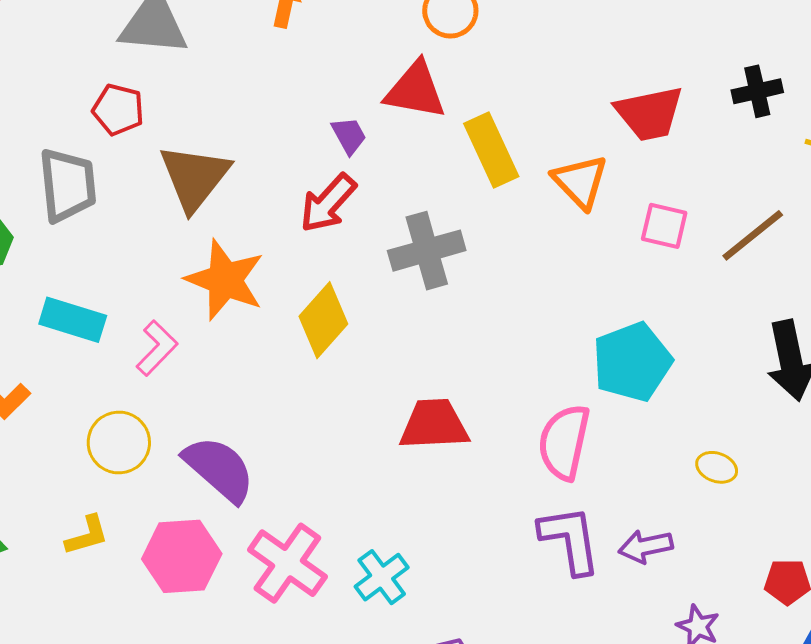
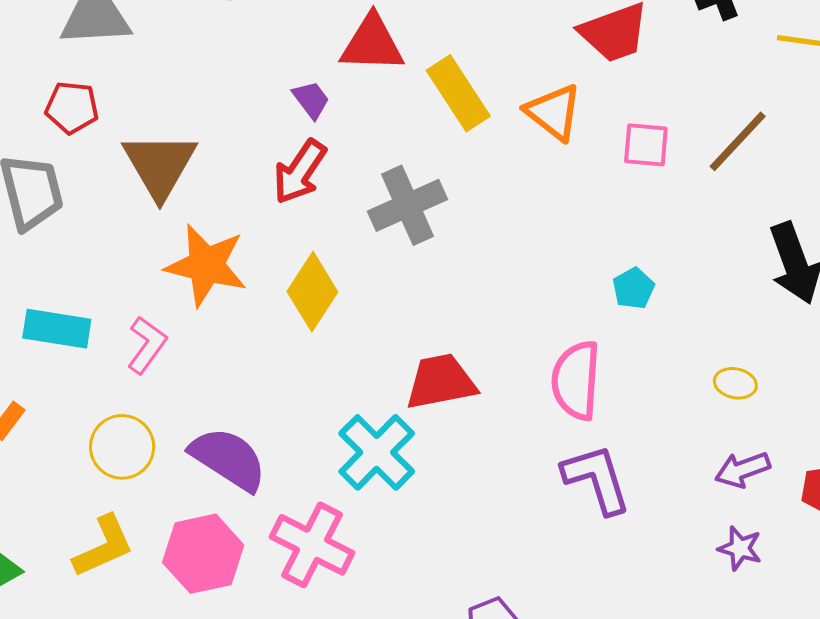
cyan pentagon: (632, 362) -> (634, 288), size x0.5
yellow L-shape: (87, 535) -> (103, 546), size x1.4
purple arrow: (646, 546) -> (743, 470), moved
cyan cross: (382, 577) -> (377, 452), moved, size x1.4

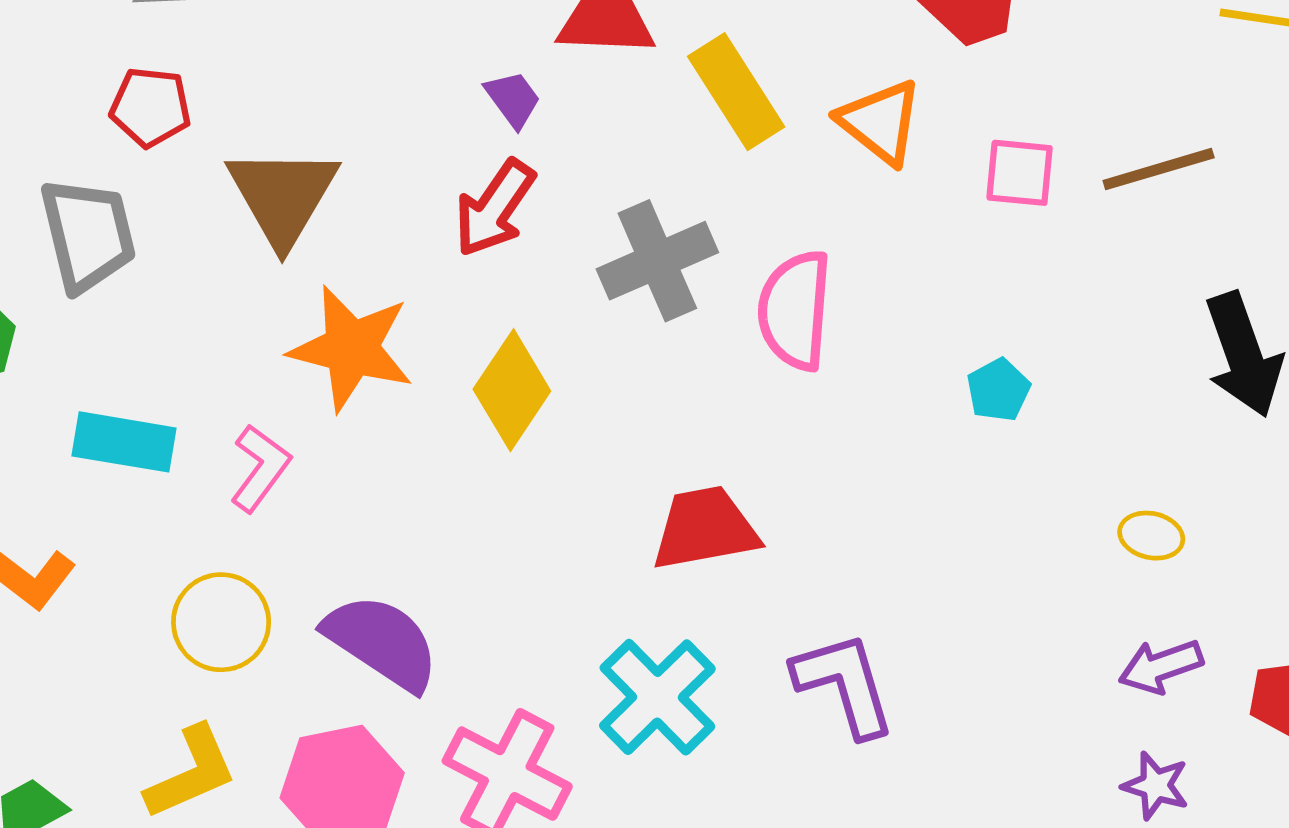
brown line: (738, 141) -> (1159, 169), turned 30
pink semicircle: (576, 380) -> (795, 310), moved
cyan cross: (377, 452) -> (657, 697), moved
purple L-shape: (597, 479) -> (844, 684), moved

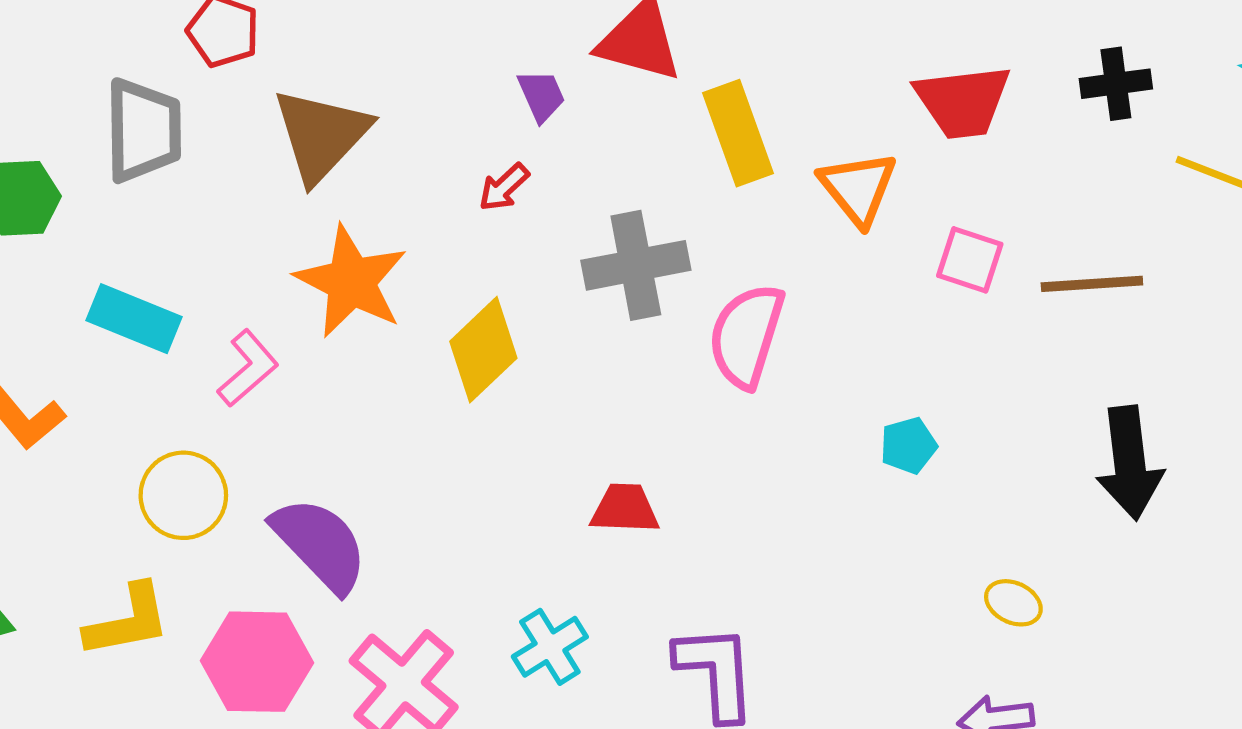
red arrow: (495, 208) -> (504, 187), size x0.6
red trapezoid: (705, 528) -> (625, 509), size x0.7
cyan cross: (657, 697) -> (550, 647), size x0.7

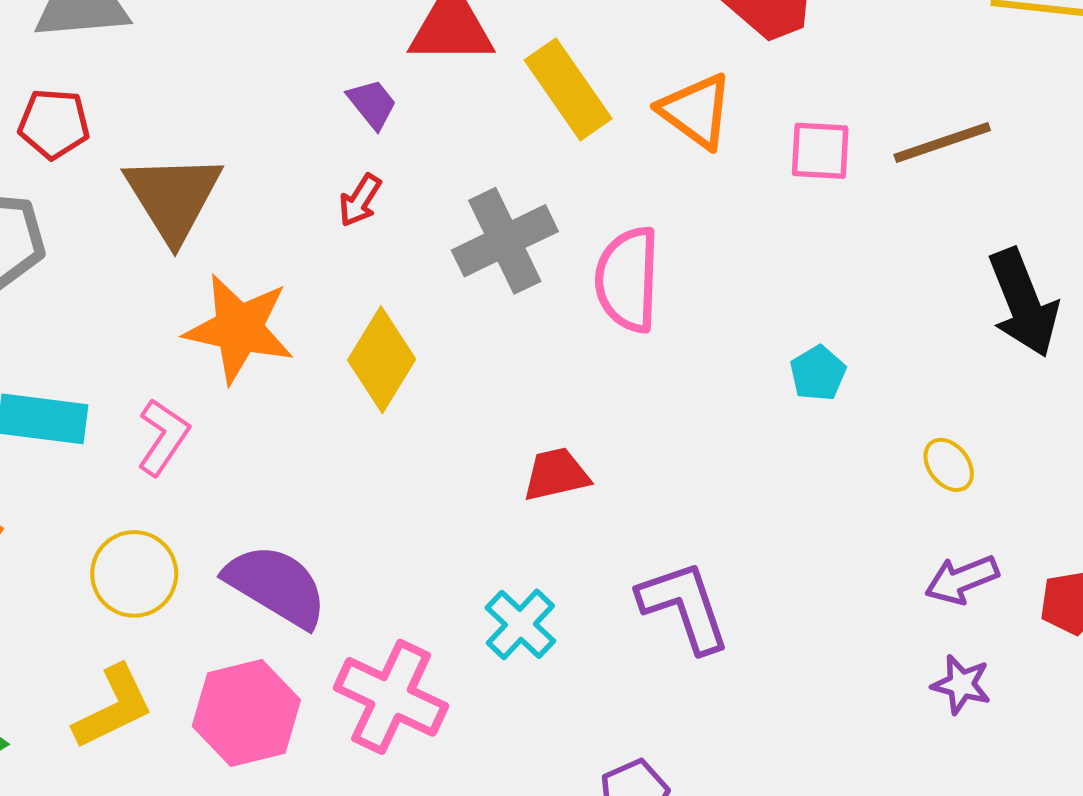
cyan pentagon: (908, 446) -> (818, 373), moved
yellow ellipse: (1013, 603) -> (949, 465), turned 42

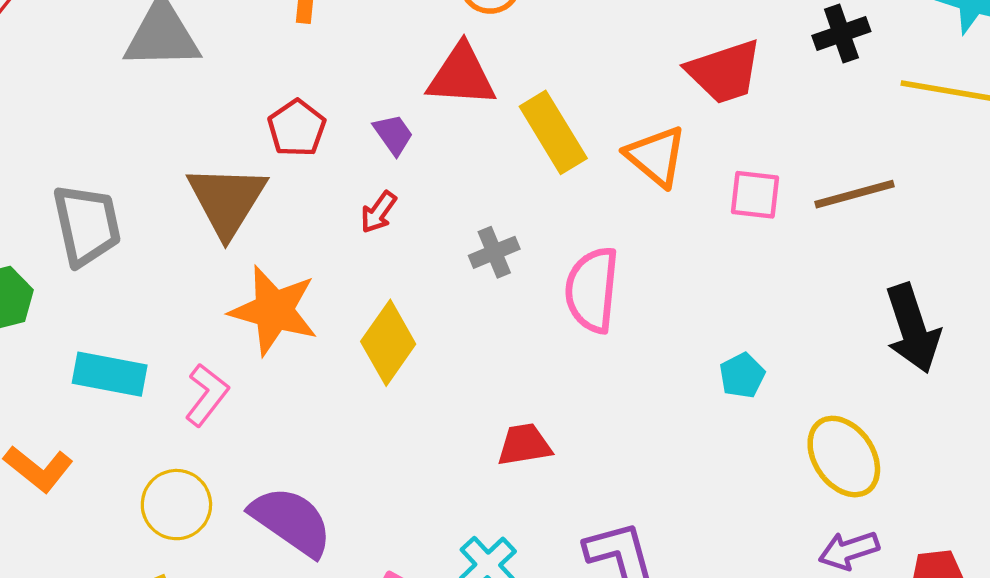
red pentagon: (54, 124) -> (297, 128), moved, turned 30
gray cross: (505, 241) -> (494, 252), size x0.6
yellow ellipse: (949, 465) -> (844, 457), size x1.8

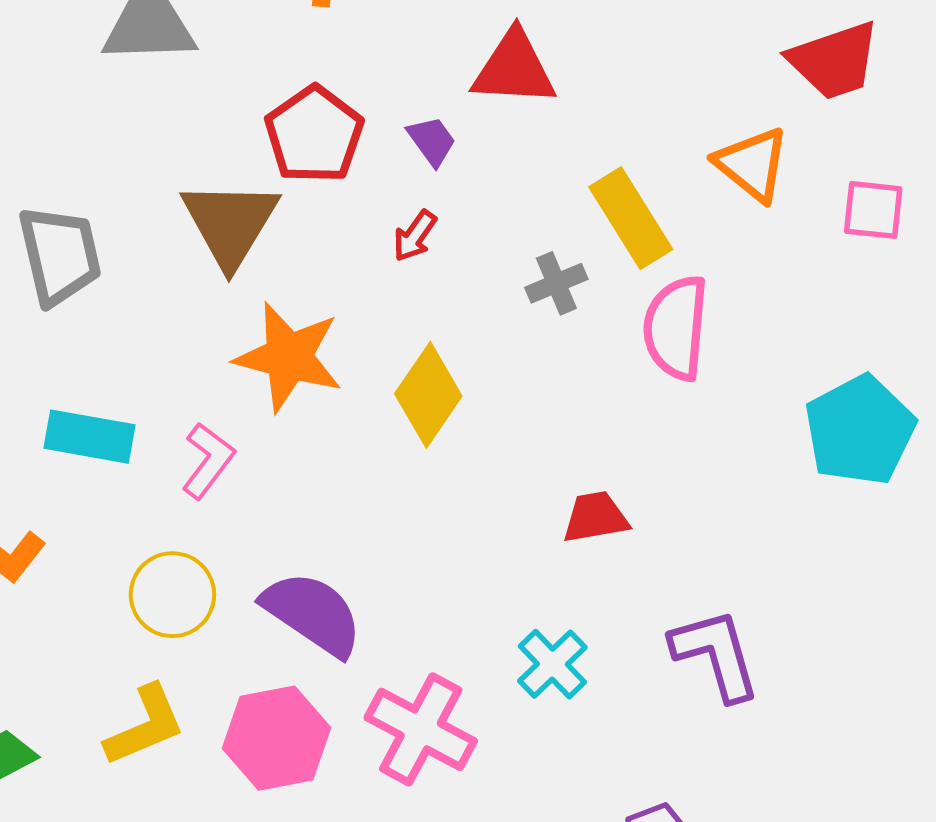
red pentagon: (297, 128) -> (314, 135), size x1.4
yellow rectangle: (553, 132) -> (631, 218), moved
cyan pentagon: (742, 376) -> (860, 430), size x2.0

